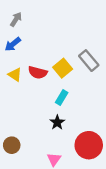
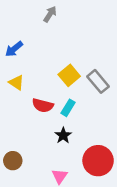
gray arrow: (16, 19) -> (50, 14), moved
gray rectangle: (89, 61) -> (98, 81), moved
red semicircle: (38, 72) -> (43, 105), moved

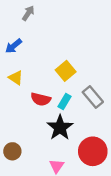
gray arrow: (50, 14) -> (28, 13), moved
gray rectangle: (98, 81) -> (93, 97), moved
black star: (63, 135) -> (60, 128), size x1.6

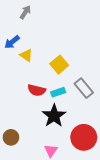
yellow triangle: (16, 78) -> (26, 55), moved
cyan rectangle: (64, 101) -> (58, 92), turned 40

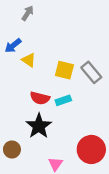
yellow square: (59, 65) -> (64, 70), turned -36
gray rectangle: (84, 88) -> (91, 72), moved
black star: (54, 116) -> (39, 126), moved

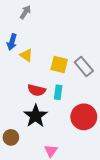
blue arrow: (13, 46) -> (12, 42), turned -35
cyan rectangle: (63, 100) -> (58, 92), turned -64
red circle: (91, 149) -> (84, 117), moved

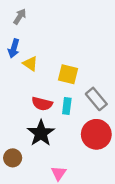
gray arrow: (25, 12) -> (20, 16), moved
gray rectangle: (84, 67) -> (96, 99), moved

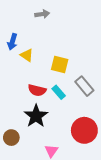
gray arrow: (20, 16) -> (42, 14), moved, turned 48
cyan rectangle: (67, 106) -> (59, 92), turned -48
red circle: (96, 134) -> (84, 130), moved

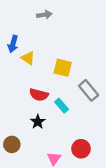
cyan rectangle: (59, 92) -> (62, 106), moved
black star: (36, 116) -> (38, 122), size x0.6
red circle: (84, 130) -> (81, 149), moved, size x0.7

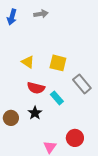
blue arrow: (13, 44) -> (12, 17), moved
yellow triangle: (28, 58) -> (28, 62), moved
brown circle: (12, 144) -> (11, 118), moved

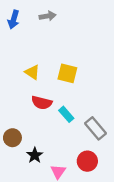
gray rectangle: (82, 84) -> (96, 128), moved
black star: (35, 113) -> (35, 155), moved

